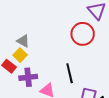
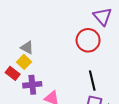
black line: (70, 73) -> (92, 81), moved

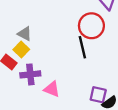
black line: (92, 81) -> (82, 47), moved

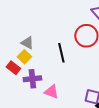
black line: (82, 47) -> (61, 53), moved

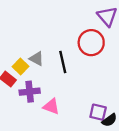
gray triangle: (27, 43) -> (36, 59), moved

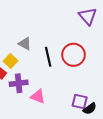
red circle: (91, 43) -> (74, 55), moved
gray triangle: (36, 59) -> (25, 44), moved

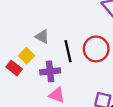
purple cross: (19, 83) -> (50, 71), moved

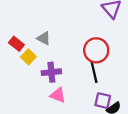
black line: (68, 51) -> (94, 72), moved
red rectangle: (14, 68) -> (16, 44), moved

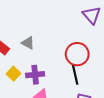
yellow square: (28, 57) -> (14, 74), moved

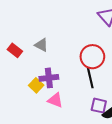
yellow square: (14, 74) -> (36, 85), moved

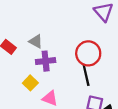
purple cross: (49, 78) -> (46, 61), moved

